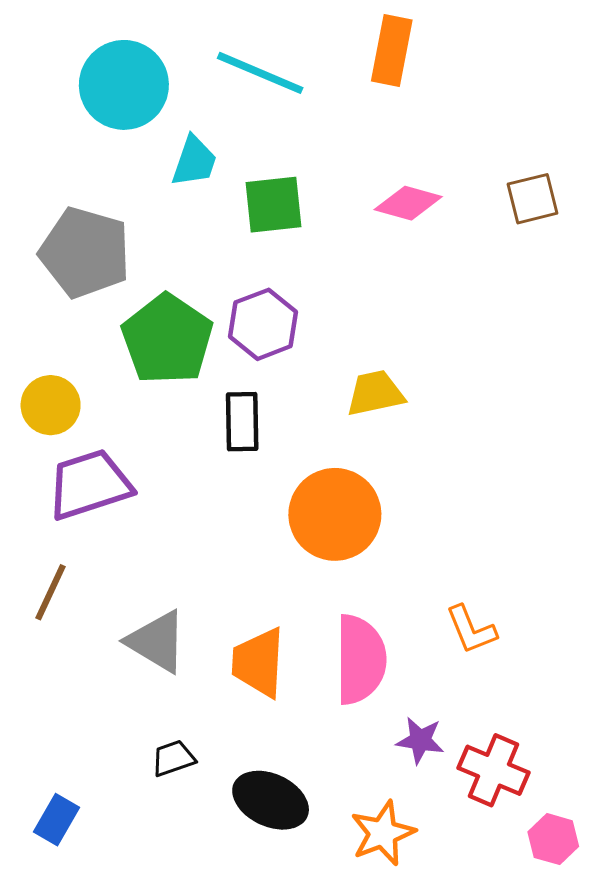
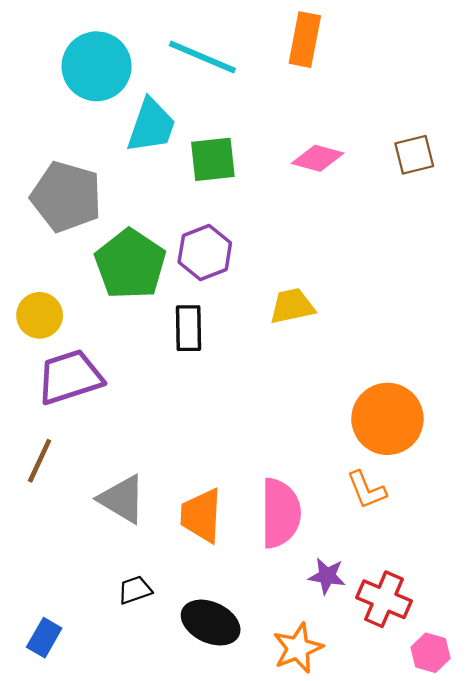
cyan trapezoid: (194, 161) -> (151, 126), size x1.4
orange circle: (335, 514) -> (387, 419), moved

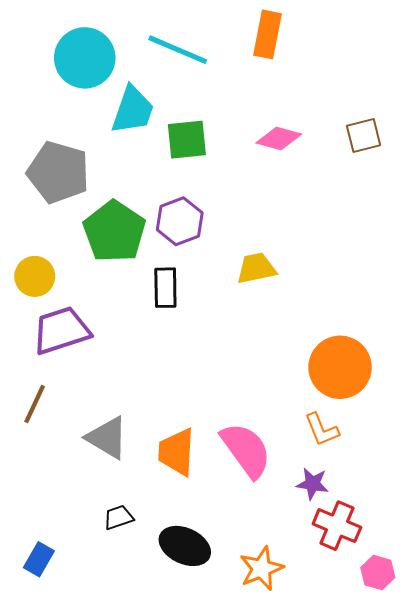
pink semicircle: (280, 513) -> (246, 450), turned -36
purple star: (327, 576) -> (312, 484), moved

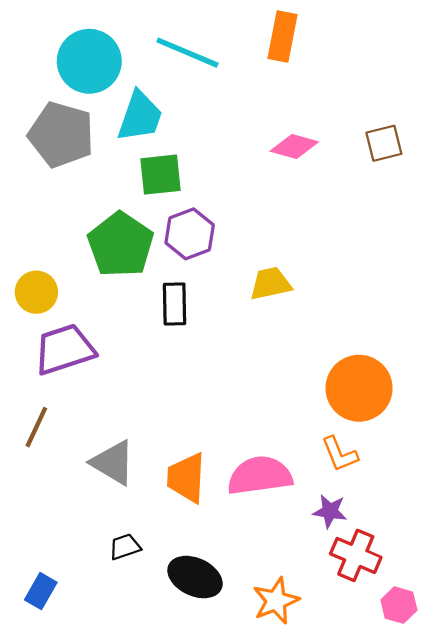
green square: (187, 140) -> (160, 175), moved
gray pentagon: (58, 172) -> (61, 135), moved
pink semicircle: (246, 450) -> (260, 476), turned -62

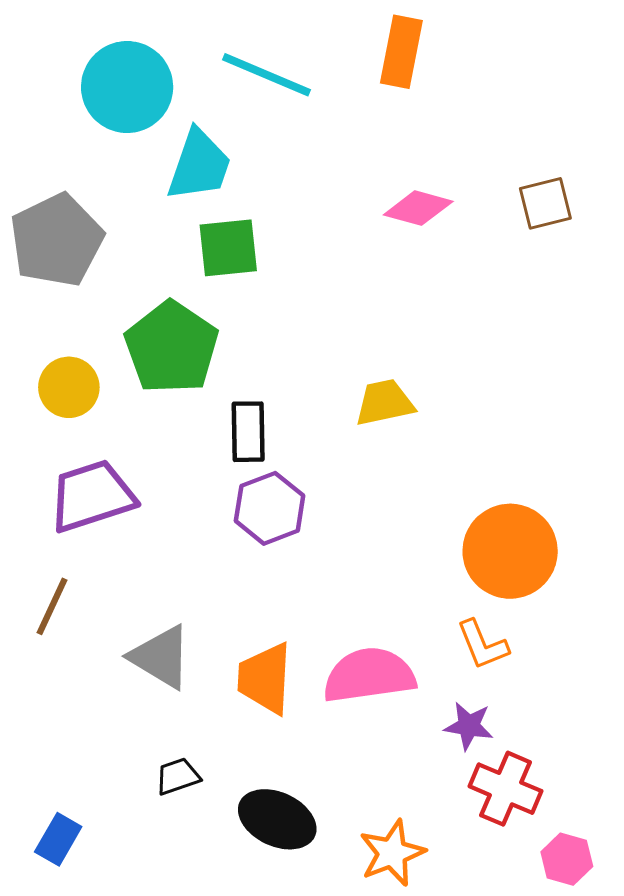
gray pentagon: (61, 135) -> (57, 240), moved, turned 30
purple hexagon: (190, 234) -> (270, 508), moved
yellow circle: (36, 292) -> (69, 387), moved

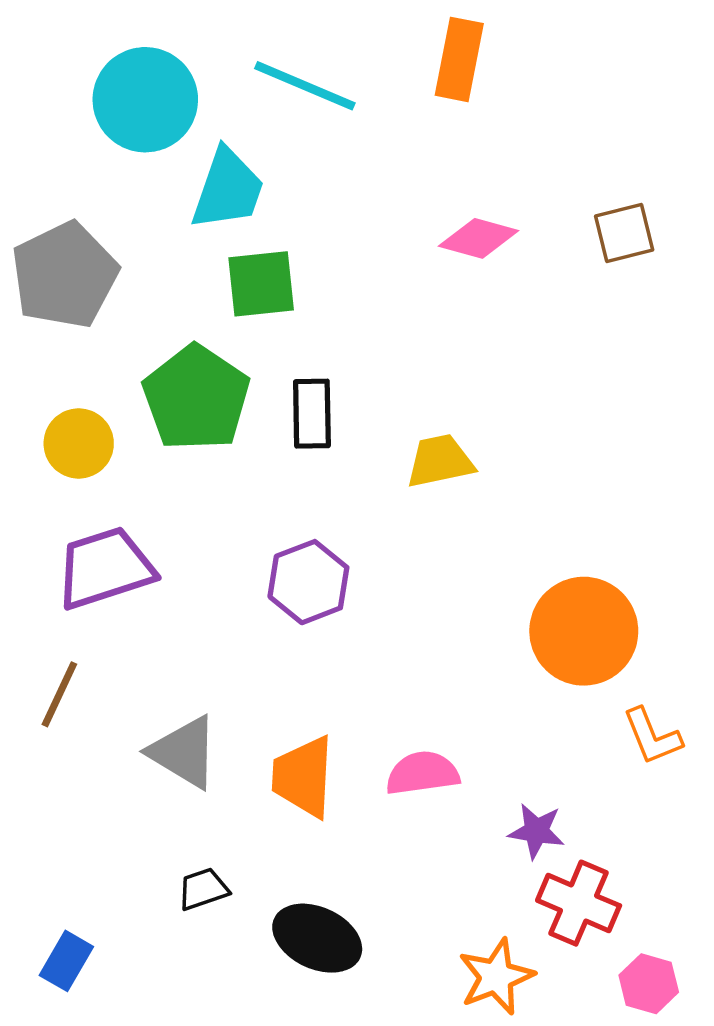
black rectangle: (248, 432) -> (312, 414), moved
orange L-shape: (483, 645) -> (652, 736), moved
pink semicircle: (369, 675) -> (422, 773), size x0.7
orange star: (392, 853) -> (496, 977), moved

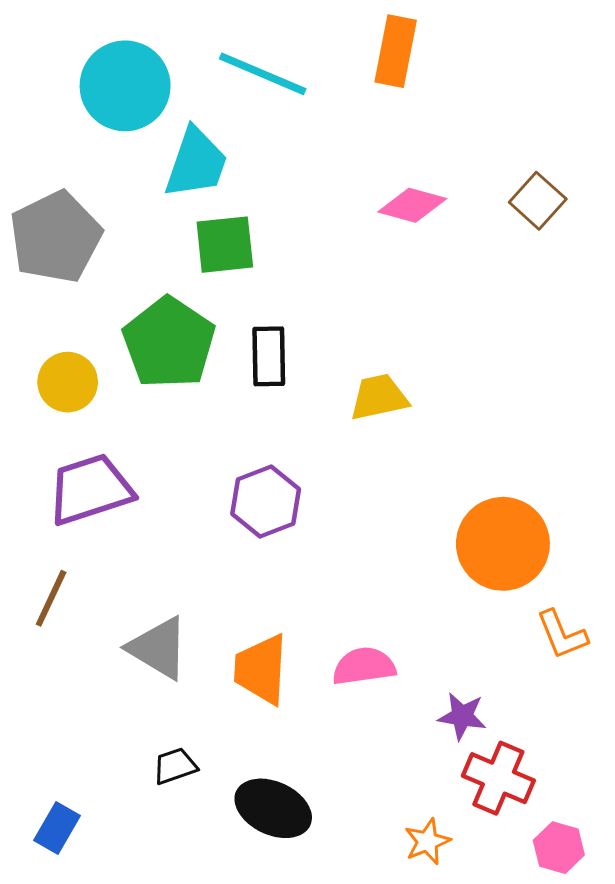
brown square: (624, 233) -> (538, 201), turned -34
orange star: (496, 977) -> (427, 842), size x0.7

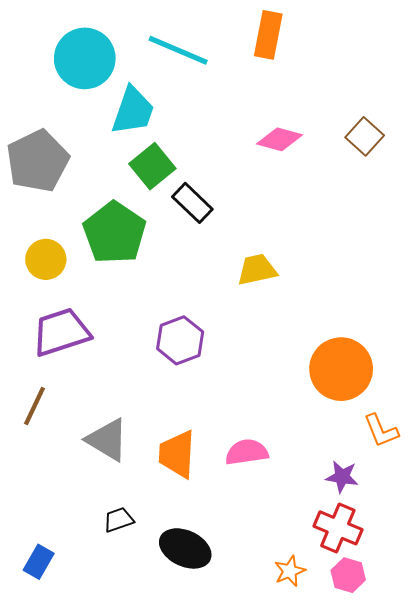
green square: (225, 245) -> (152, 166), turned -33
black rectangle: (269, 356) -> (192, 203), moved, turned -45
purple star: (462, 716) -> (342, 477), moved
pink hexagon: (559, 848) -> (348, 575), moved

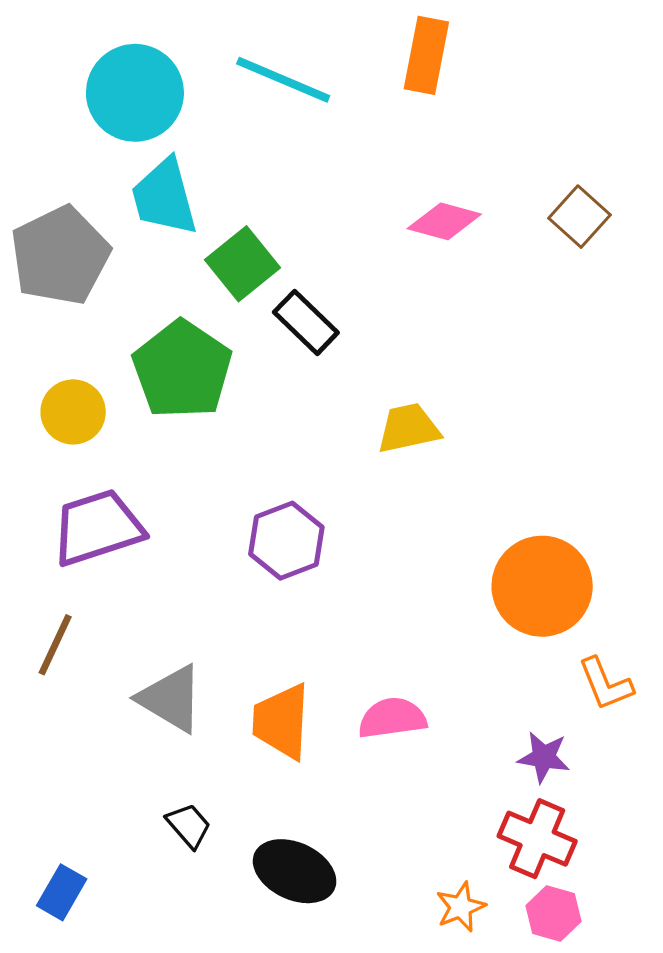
cyan trapezoid: (133, 111) -> (164, 197), moved, turned 146
black trapezoid: (119, 520) -> (189, 826), turned 68

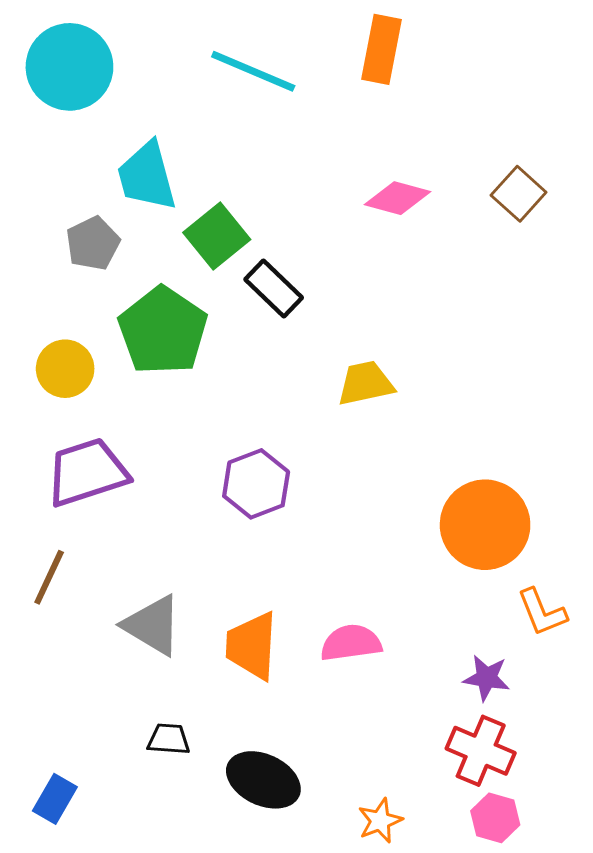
cyan circle: (135, 93) -> (69, 67), moved
gray pentagon: (60, 256) -> (93, 243), moved, size x0.6
black trapezoid: (189, 826) -> (169, 739), turned -45
orange star: (461, 907) -> (380, 821), moved

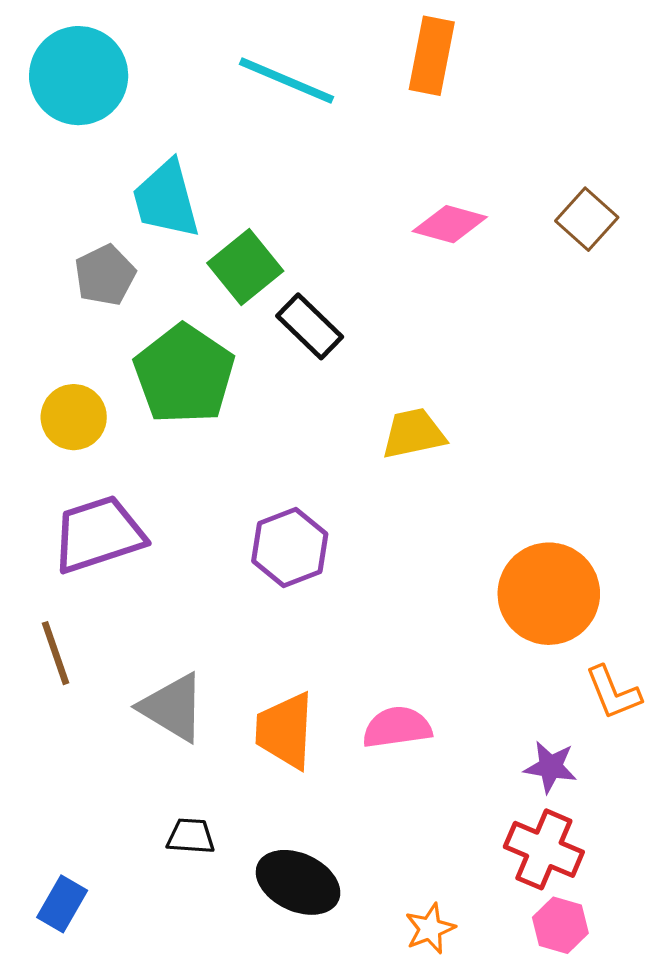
brown line: (49, 577) -> (56, 653), turned -44

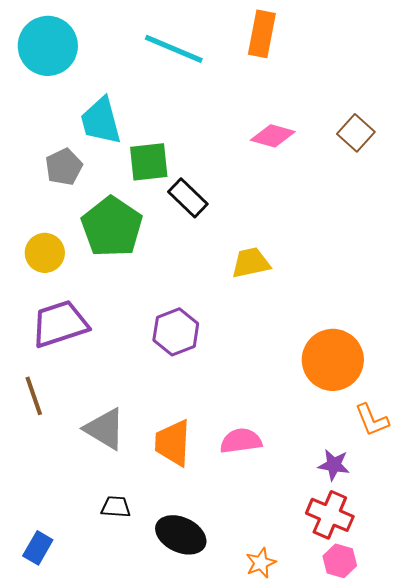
green square: (245, 267) -> (149, 162), turned 33

